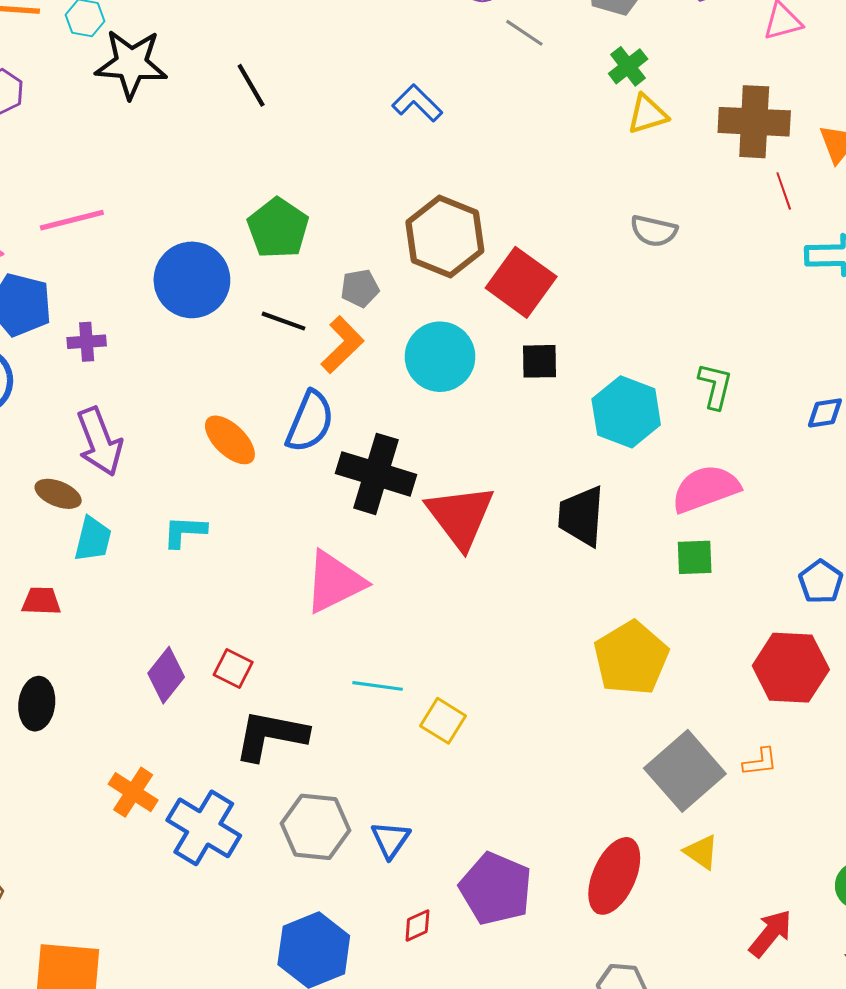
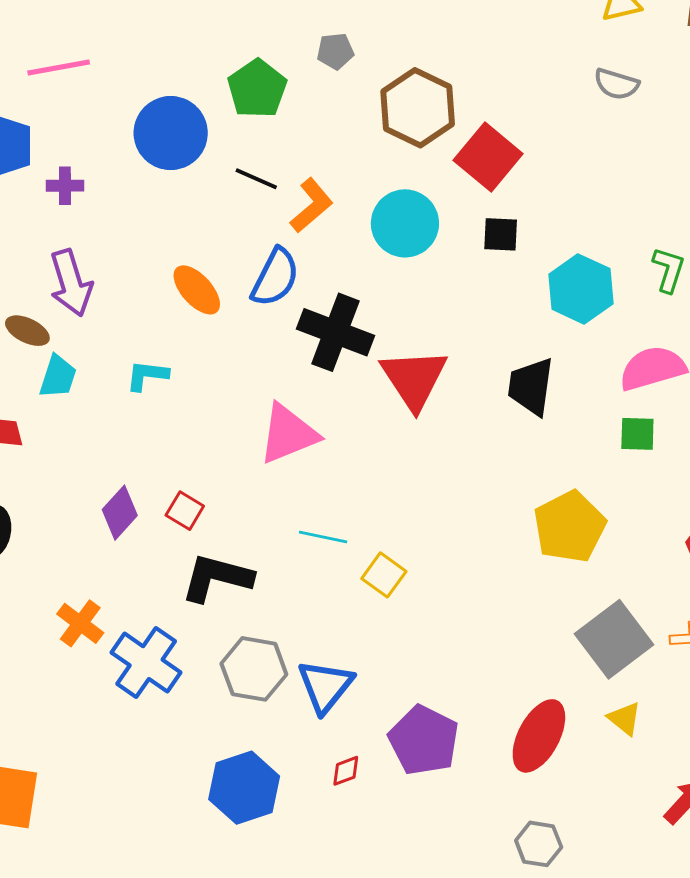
gray semicircle: (654, 231) -> (616, 84), moved
gray pentagon: (360, 288) -> (335, 51), moved
blue triangle: (390, 840) -> (325, 686), size x1.5

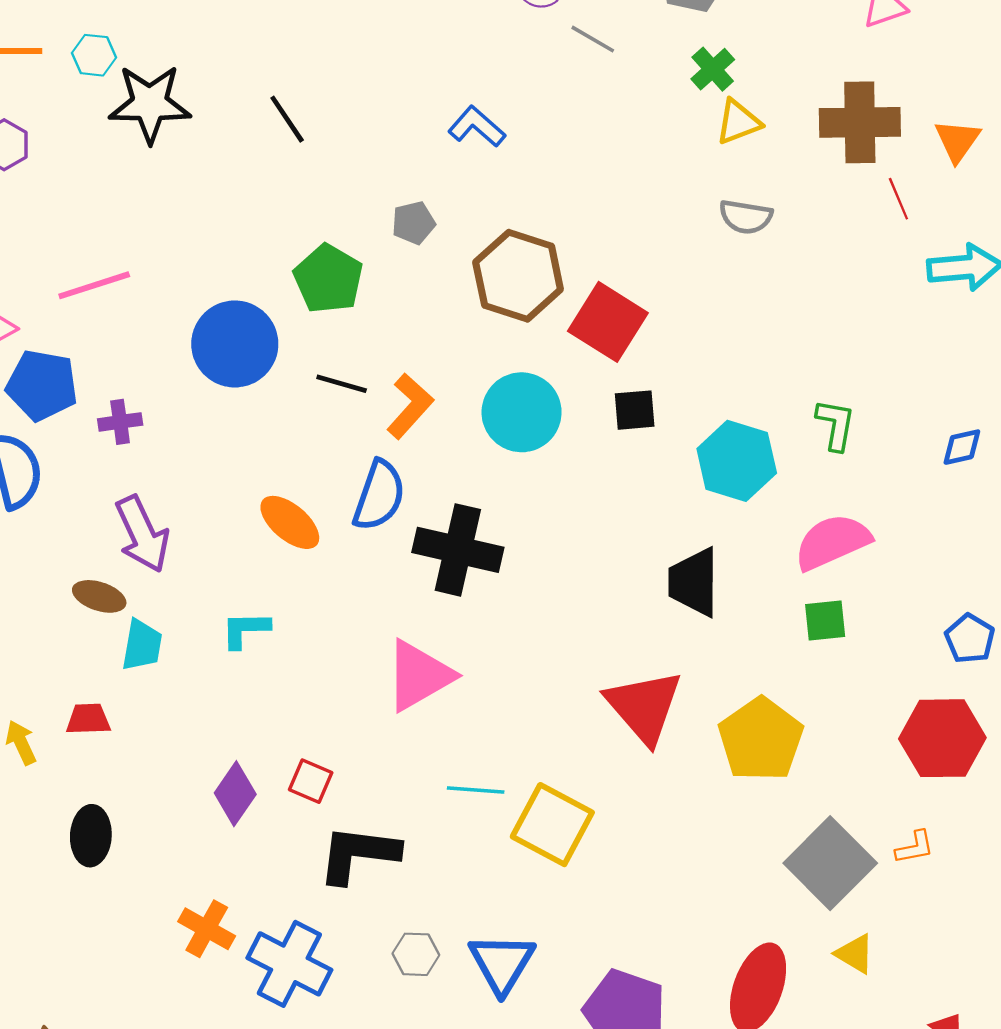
red triangle: (414, 379) -> (644, 707), moved
yellow square: (384, 575) -> (552, 825), size x1.6
gray hexagon: (254, 669) -> (416, 954), size x0.6

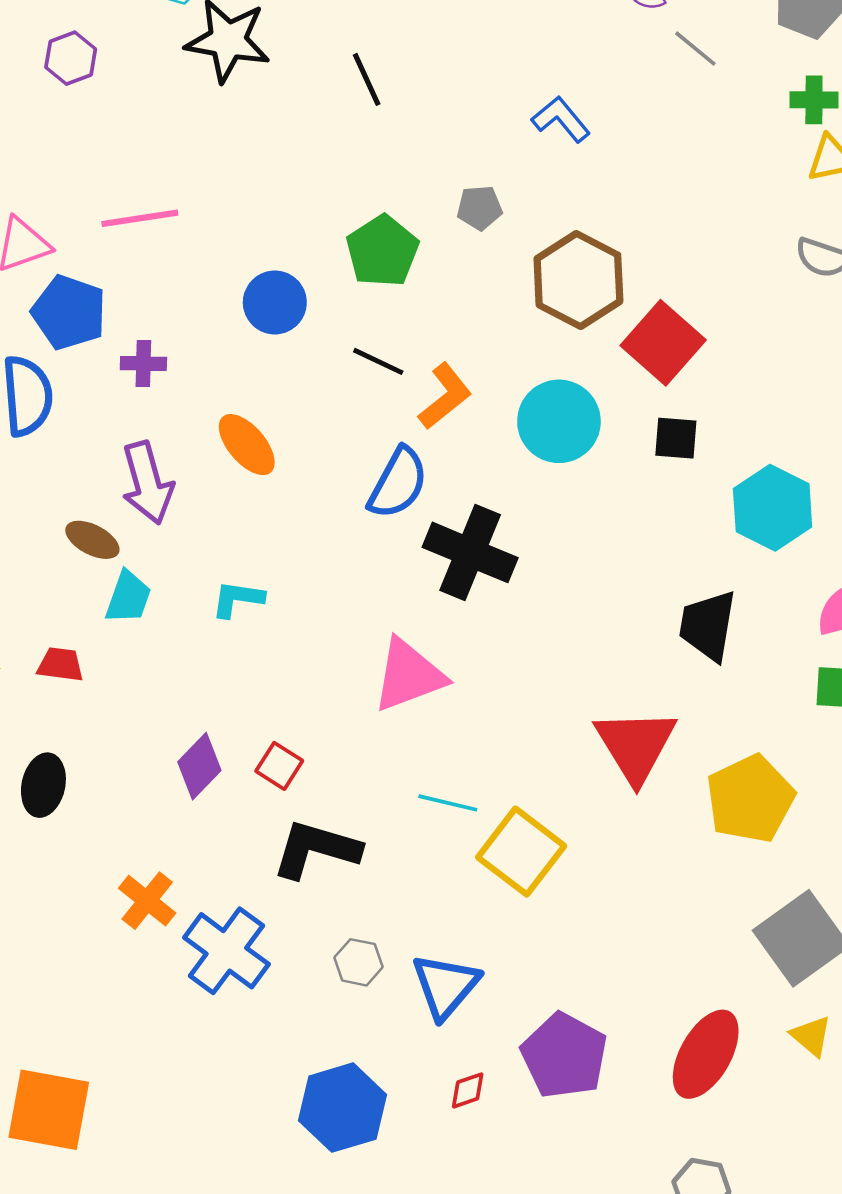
green cross: (713, 69) -> (814, 100), turned 33
blue circle: (235, 344) -> (275, 302), size x0.7
orange ellipse: (290, 522) -> (247, 445), moved

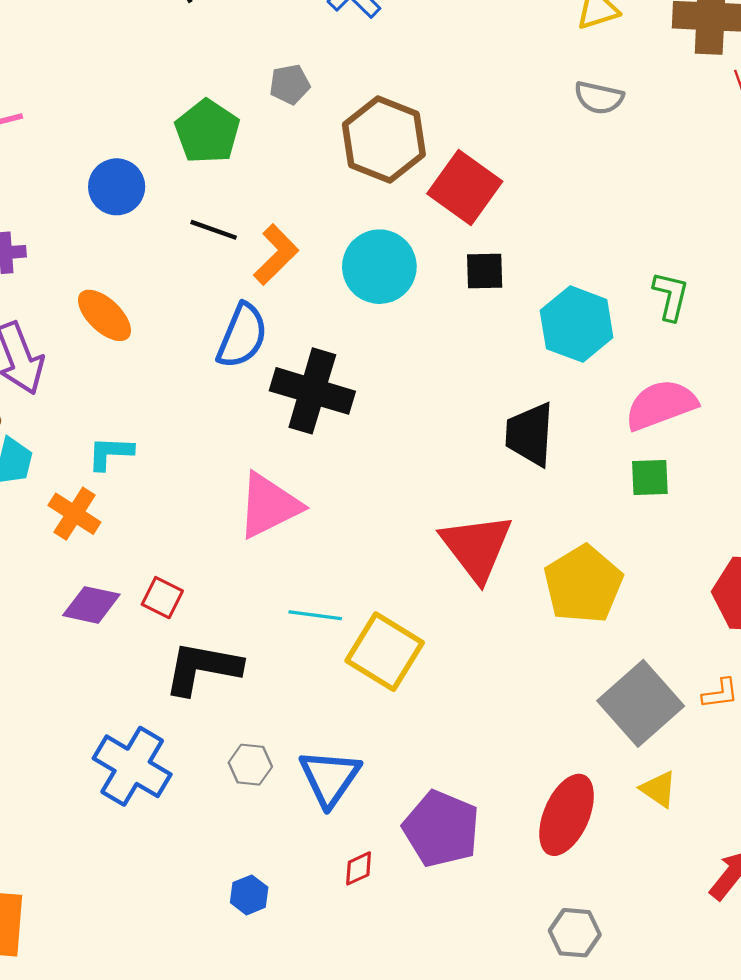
purple diamond: (199, 766) -> (91, 605), turned 64
orange cross: (147, 901) -> (74, 514), moved
blue hexagon: (342, 1108) -> (249, 895), size x0.5

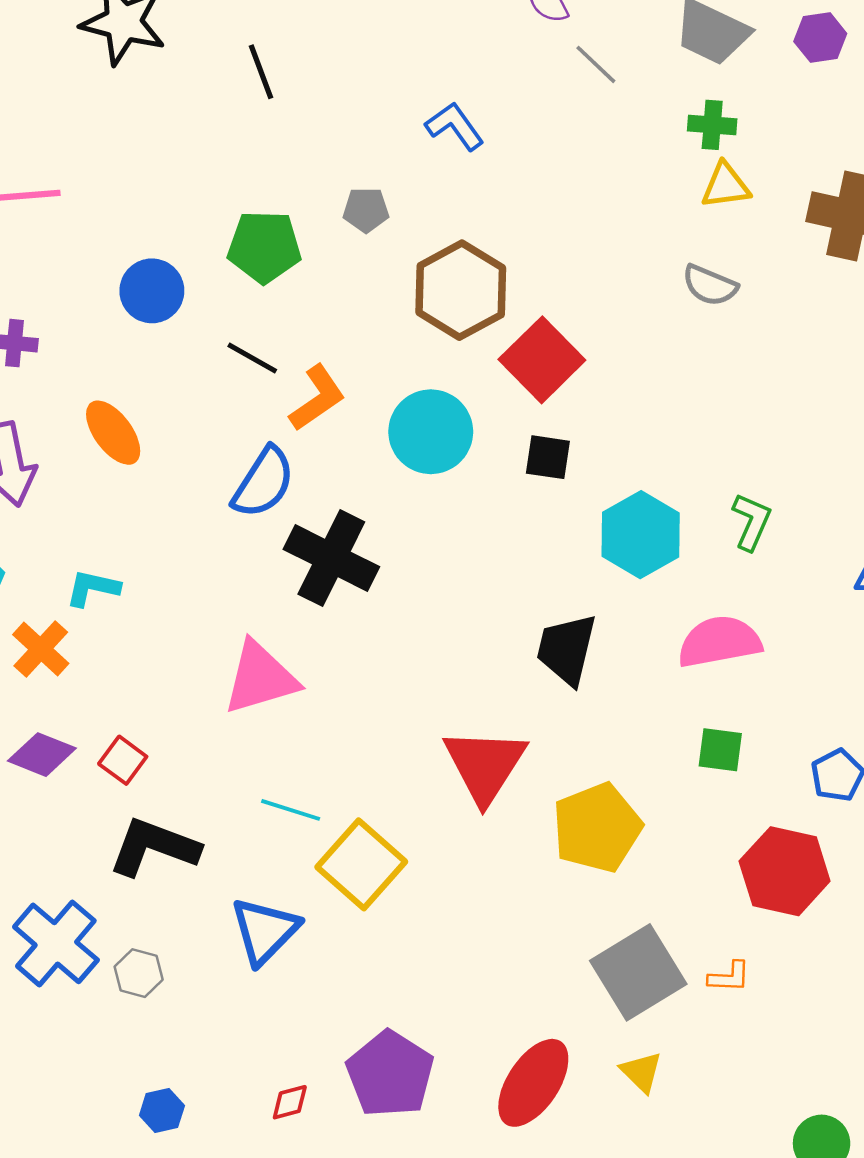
green pentagon: (207, 132) -> (264, 247), turned 30
green square: (650, 478) -> (720, 750), moved
gray hexagon: (250, 765) -> (139, 973), moved
blue triangle: (330, 778) -> (265, 931), moved

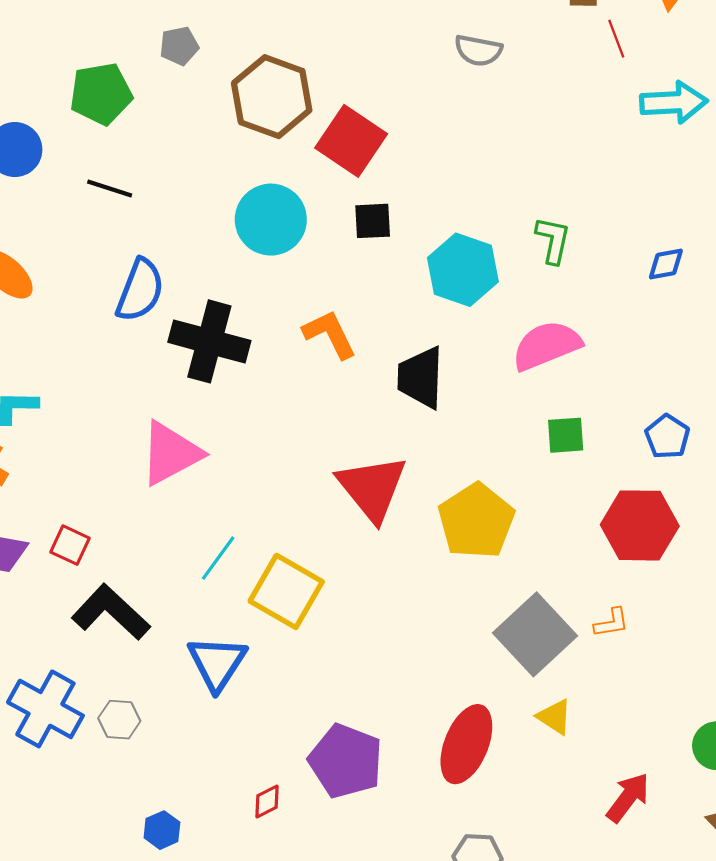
orange L-shape: (317, 398) -> (330, 334), moved, turned -70
cyan line: (291, 810) -> (218, 558), turned -60
black L-shape: (154, 847) -> (111, 612), turned 34

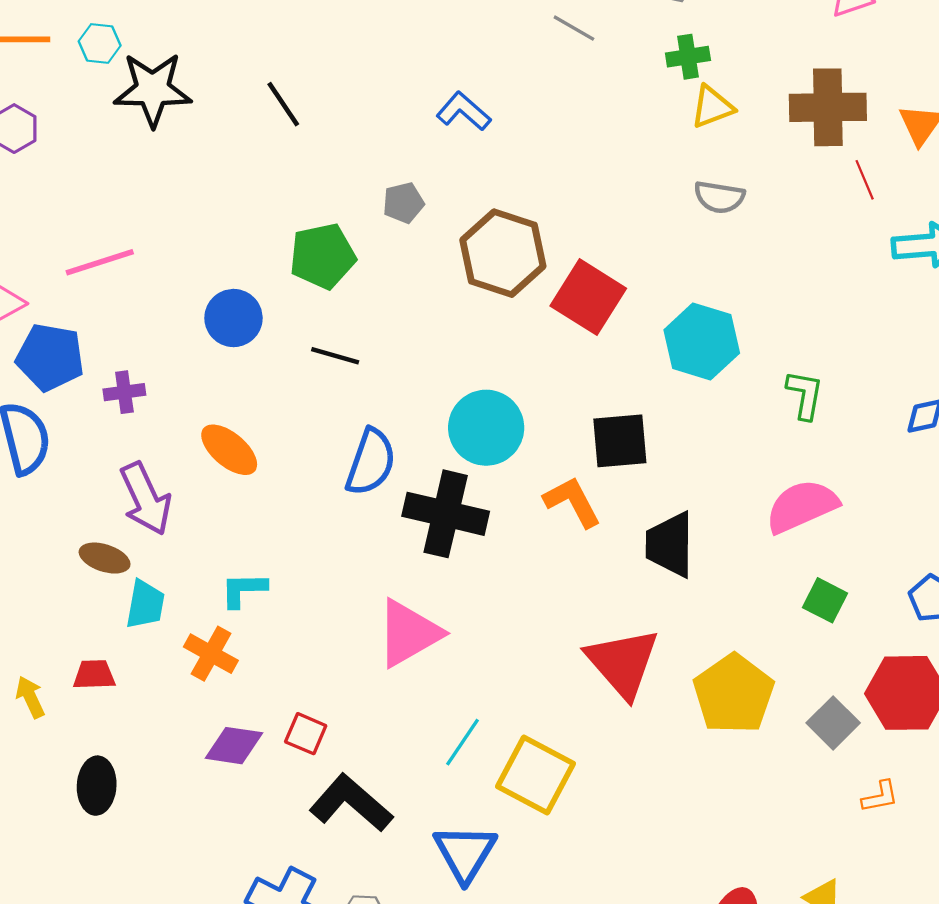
cyan circle: (271, 220) -> (486, 428), moved
black square: (373, 221) -> (620, 441), moved, size x1.4
cyan hexagon: (463, 270) -> (702, 341), moved
green square: (566, 435) -> (825, 600), turned 33
gray square: (535, 634) -> (833, 723), moved, size x0.6

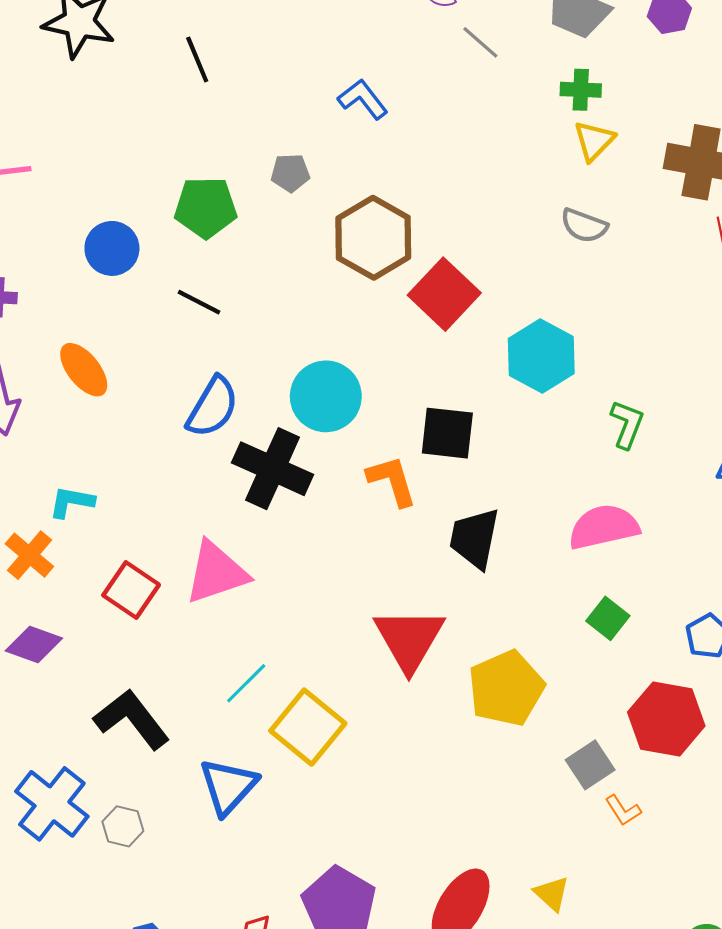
yellow triangle: (712, 107) -> (594, 141), turned -36
gray square: (833, 723) -> (590, 765), moved
red square: (306, 734) -> (131, 590), moved, size x1.4
orange L-shape: (880, 797) -> (623, 810), turned 57

